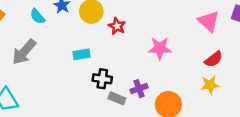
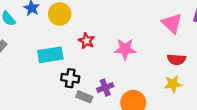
red star: (117, 26) -> (87, 41), moved
cyan rectangle: (81, 54) -> (50, 55), size x1.5
red semicircle: (214, 59) -> (176, 59), turned 42

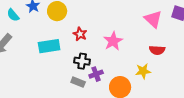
pink star: (125, 49) -> (113, 41), turned -30
black cross: (70, 78) -> (82, 61), moved
yellow star: (173, 84) -> (143, 71), moved

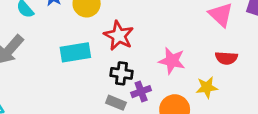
red star: (80, 34) -> (119, 36), size x1.5
pink star: (113, 41) -> (172, 61), moved, turned -30

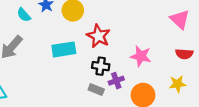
yellow star: (207, 87) -> (178, 84), moved

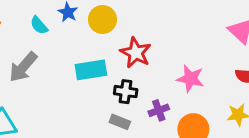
black cross: (101, 66) -> (126, 92), moved
gray rectangle: (96, 90) -> (120, 122), moved

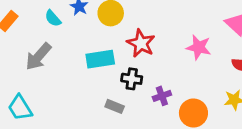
pink star: (190, 79) -> (199, 47), moved
gray rectangle: (120, 122) -> (115, 106), moved

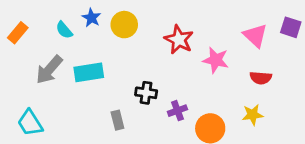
red star: (141, 43) -> (179, 40), moved
cyan rectangle: (100, 59) -> (89, 72), moved
gray rectangle: (115, 106) -> (117, 120), moved, turned 54

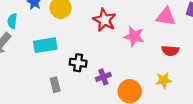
cyan semicircle: (64, 30) -> (12, 21), moved, turned 48
pink triangle: (255, 35) -> (166, 17), turned -35
cyan rectangle: (89, 72) -> (45, 45), moved

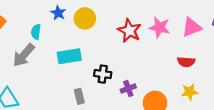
pink triangle: (166, 17) -> (192, 27), turned -30
pink star: (134, 36) -> (159, 27), moved
red semicircle: (170, 51) -> (186, 62), moved

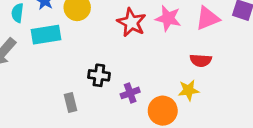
cyan semicircle: (36, 32) -> (17, 13), moved
cyan rectangle: (69, 56) -> (46, 35), moved
yellow star: (189, 92) -> (188, 90), moved

